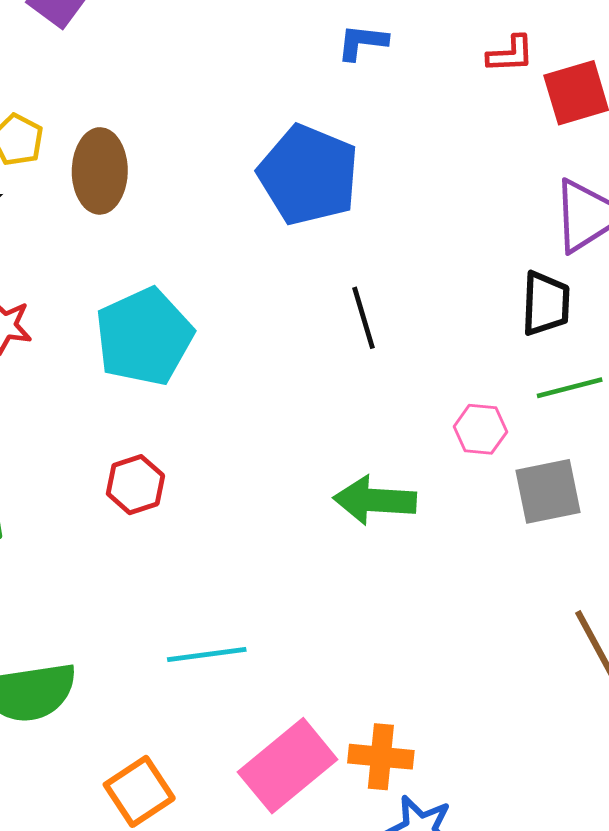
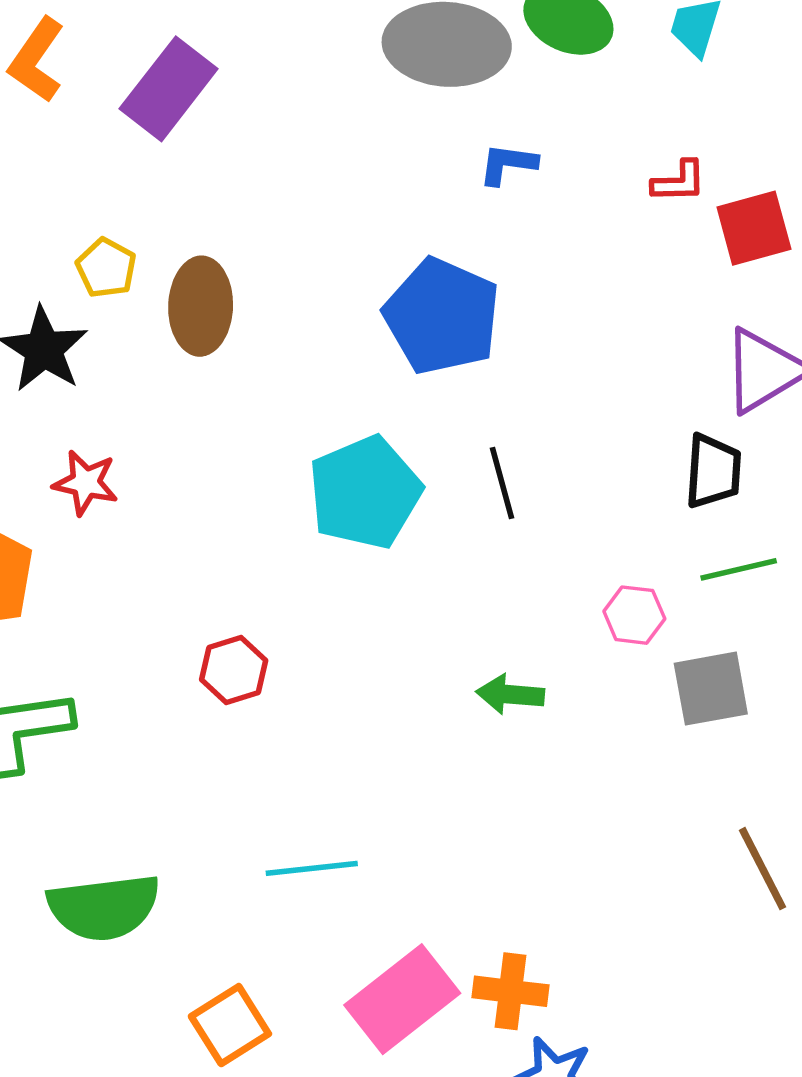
cyan pentagon: (144, 337) -> (365, 492), moved
green arrow: (375, 500) -> (510, 694), size x0.7

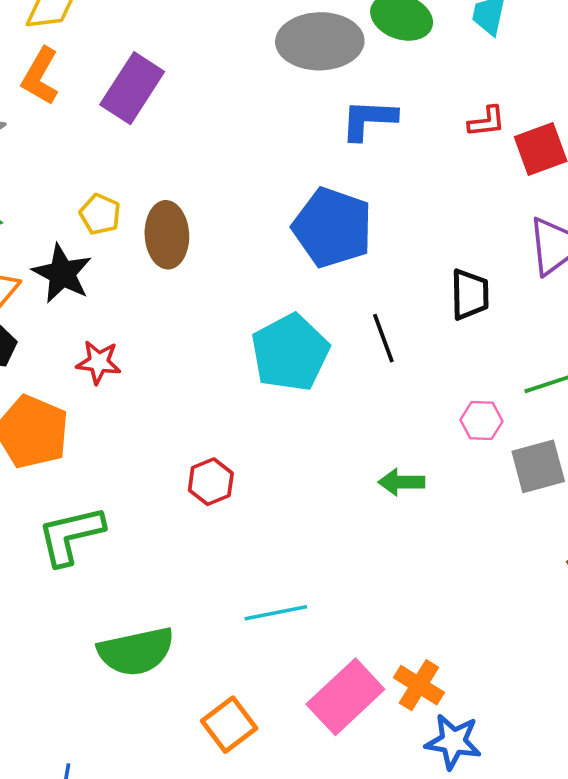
blue L-shape: (508, 164) -> (369, 120), size x1.4
black trapezoid: (713, 471) -> (470, 294), moved
orange cross: (511, 991) -> (419, 685), turned 30

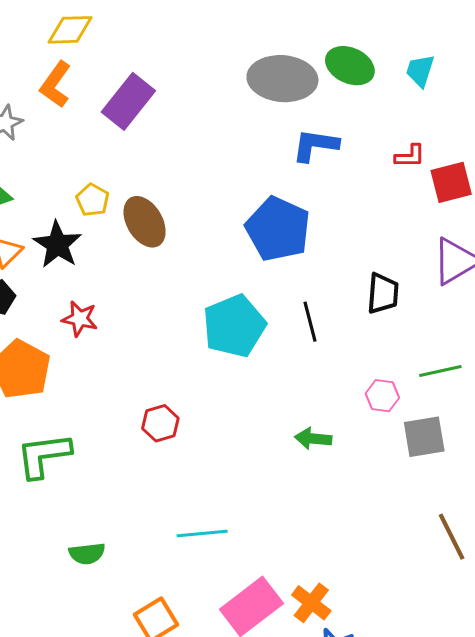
brown ellipse: (167, 235) -> (145, 222), turned -33
green semicircle: (136, 651) -> (87, 554), size x0.6

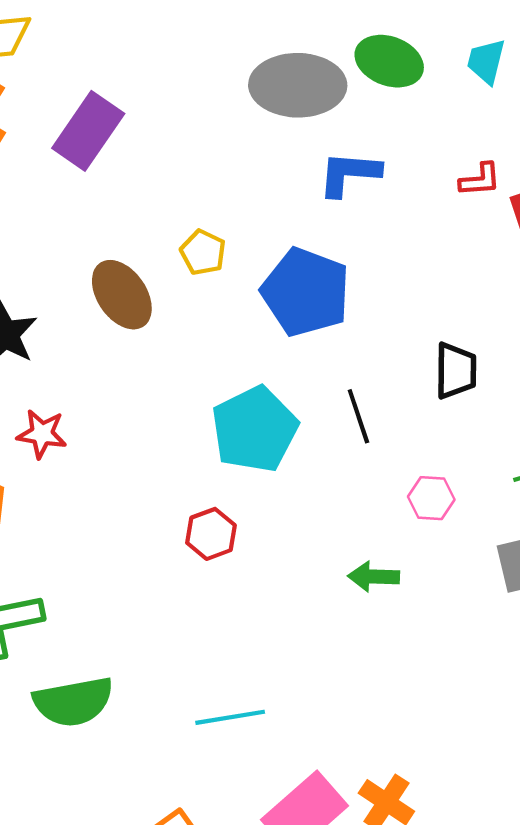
yellow pentagon: (93, 200) -> (203, 252), moved
pink hexagon: (382, 396) -> (431, 498), moved
red hexagon: (160, 423) -> (211, 534), moved
green semicircle: (87, 554) -> (73, 702), moved, size x1.6

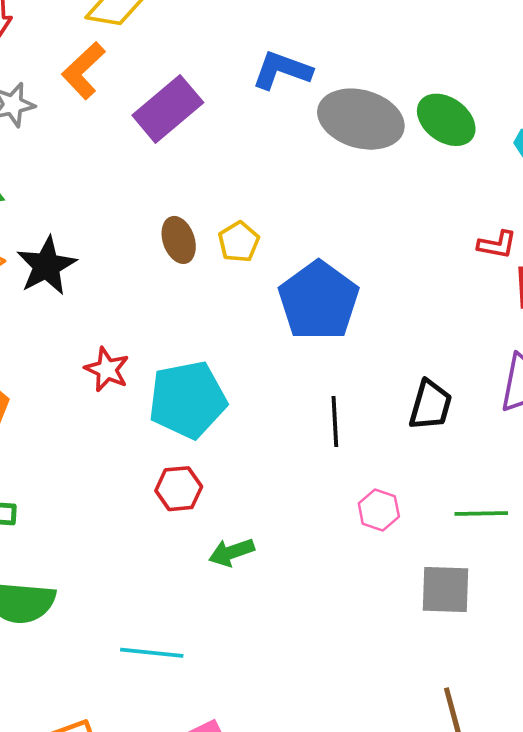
blue L-shape: (349, 174) -> (282, 70), moved
brown ellipse: (122, 295) -> (179, 240), moved, size x0.7
cyan pentagon: (255, 429) -> (188, 400), moved
red star: (42, 434) -> (107, 369), moved
green arrow: (374, 577) -> (232, 552), moved, turned -36

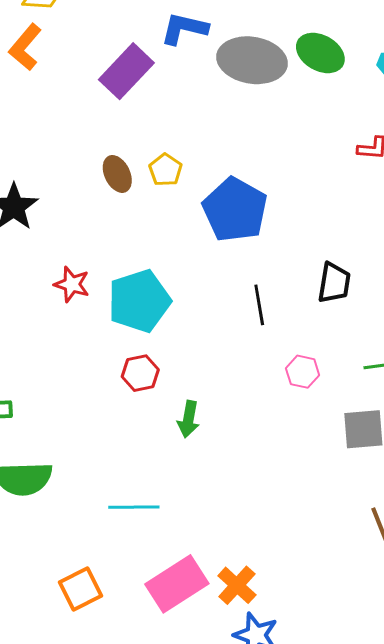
purple rectangle: (168, 109) -> (126, 71), moved
green arrow: (232, 552) -> (189, 419), turned -54

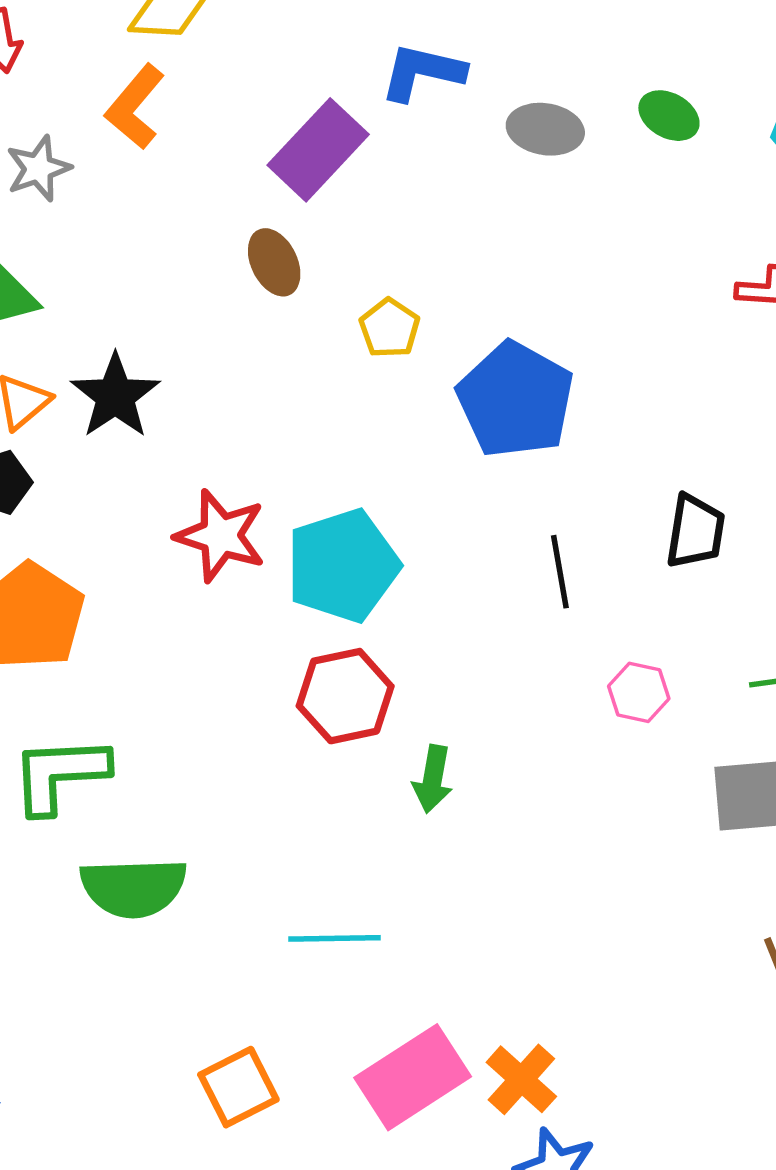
green ellipse: (320, 53) -> (669, 116), size x0.7
gray ellipse: (252, 60) -> (545, 129), size x0.6
brown ellipse: (117, 174) -> (274, 262), moved
red star: (72, 284) -> (221, 536), size x1.4
red hexagon: (140, 373) -> (345, 696), size x1.4

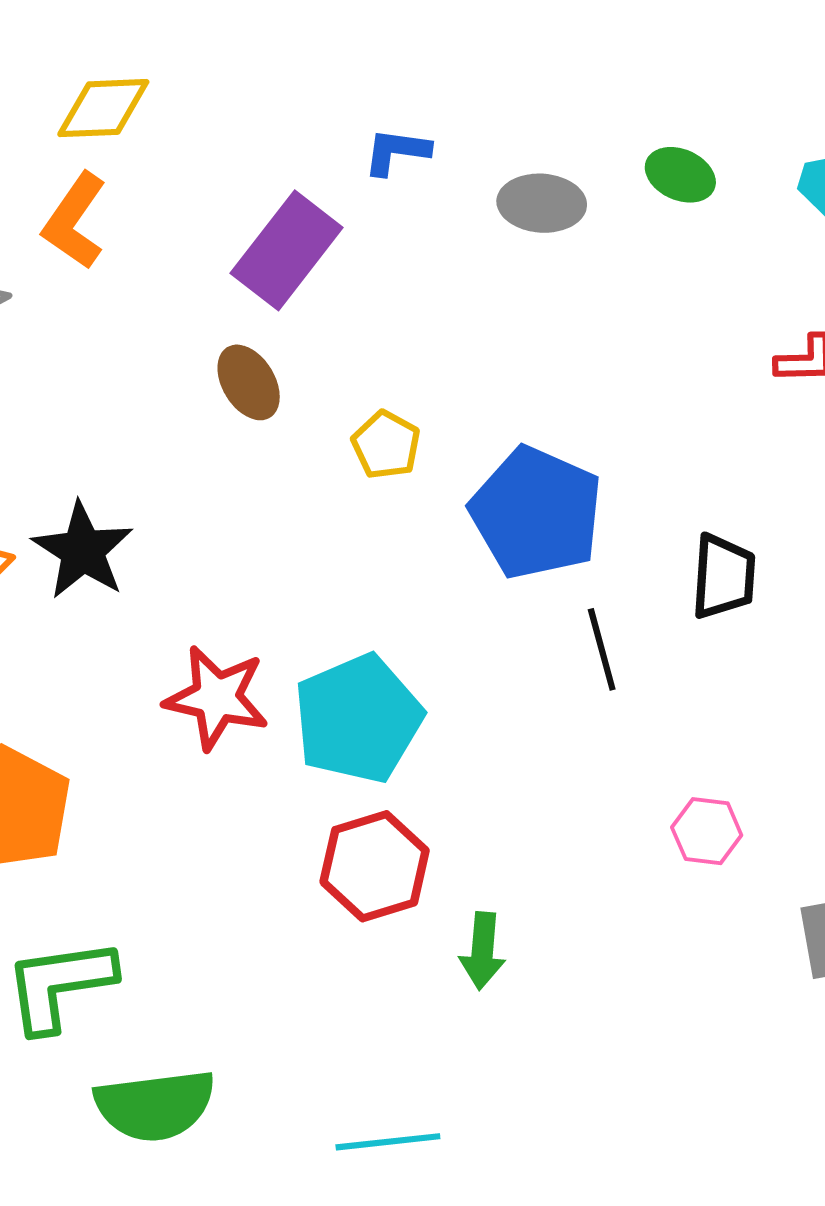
blue L-shape: (422, 72) -> (397, 151), size x0.7
black trapezoid: (695, 531) -> (723, 577), moved
black line: (560, 572) -> (602, 649), moved

